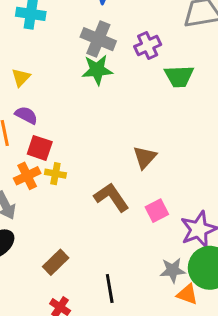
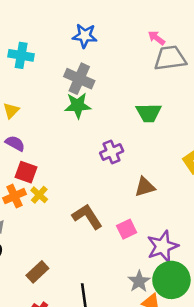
purple cross: (148, 46) -> (112, 152), moved
brown triangle: (145, 157) -> (145, 187), moved, turned 30
yellow cross: (55, 174) -> (39, 195), turned 30
gray star: (173, 270) -> (139, 281), turned -30

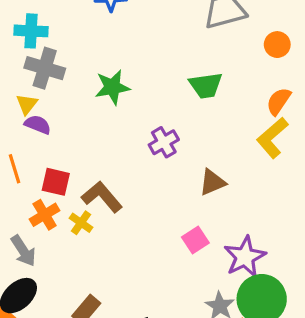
gray cross: (79, 79) -> (45, 68), moved
purple semicircle: (15, 143) -> (38, 125), moved
yellow cross: (39, 195) -> (81, 223), moved
brown L-shape: (87, 217) -> (102, 197), moved

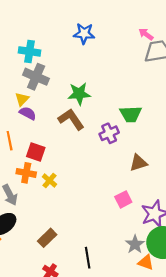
green trapezoid: (206, 85) -> (131, 114), moved
brown L-shape: (102, 197) -> (71, 119), moved
orange cross: (45, 215) -> (26, 173), turned 36

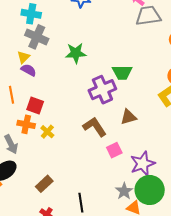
brown L-shape: (71, 119) -> (95, 127), moved
purple cross: (109, 133) -> (102, 90), size x1.5

